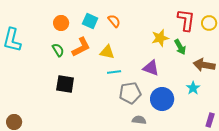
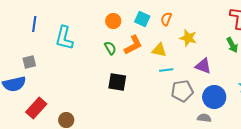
orange semicircle: (114, 21) -> (166, 19), turned -120
yellow star: (160, 38) -> (188, 38), moved, turned 30
gray semicircle: (139, 120) -> (204, 118), moved

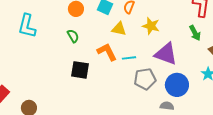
orange L-shape: (133, 45) -> (107, 52), moved, turned -90
yellow triangle: (159, 50) -> (119, 29), moved
purple triangle: (203, 66) -> (166, 54), size x1.4

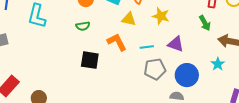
green semicircle: (73, 36) -> (83, 26), turned 112
purple triangle: (166, 54) -> (176, 44), size x0.7
cyan line: (129, 58) -> (147, 47), moved

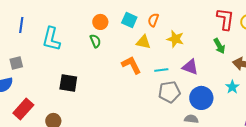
green semicircle: (83, 26) -> (95, 41), moved, turned -104
black square: (90, 60) -> (68, 83), moved

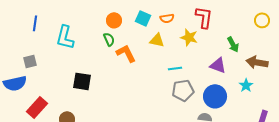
red L-shape: (225, 19) -> (204, 17), moved
orange semicircle: (153, 20) -> (167, 18), turned -120
orange L-shape: (131, 65) -> (126, 53), moved
purple triangle: (190, 67) -> (218, 65), moved

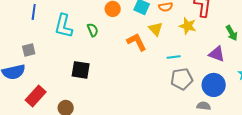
green semicircle: (109, 39) -> (93, 30), moved
yellow triangle: (157, 40) -> (156, 29), turned 35
orange L-shape: (126, 53) -> (137, 42), moved

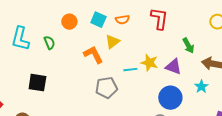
yellow star: (188, 26) -> (149, 63), moved
yellow triangle: (156, 29) -> (112, 42), turned 35
gray pentagon: (182, 79) -> (106, 88), moved

